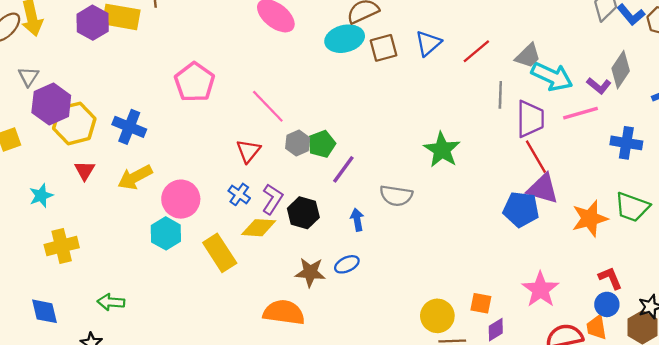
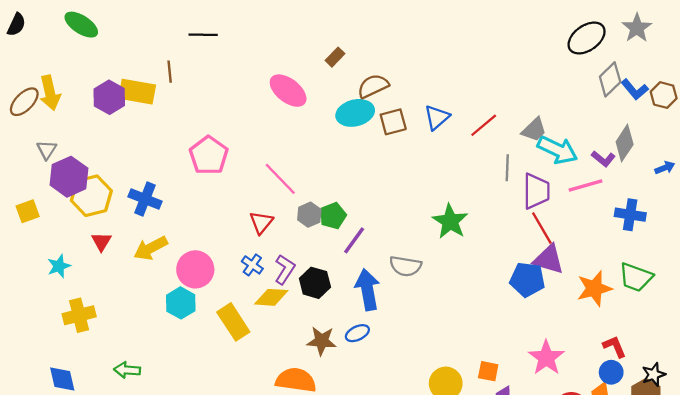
blue arrow: (357, 220) -> (367, 290), size x1.8

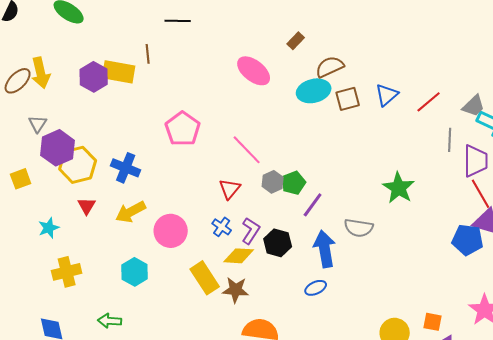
cyan hexagon: (181, 303) -> (135, 272), moved
brown star: (322, 341) -> (236, 290), moved

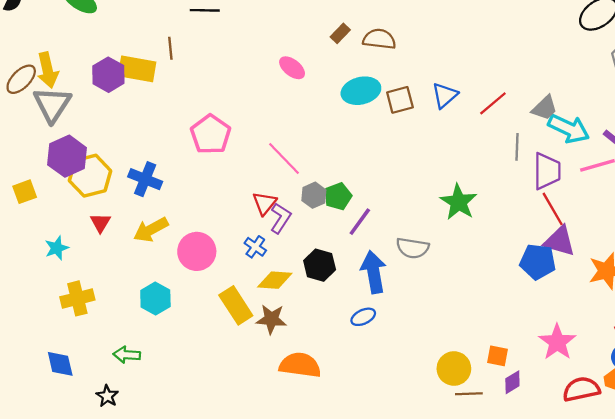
brown semicircle: (330, 67) -> (379, 39), moved, turned 32
pink ellipse: (254, 71) -> (292, 68), size x0.7
gray triangle: (38, 124) -> (52, 104), moved, size x1.8
purple L-shape: (251, 231) -> (281, 218), moved

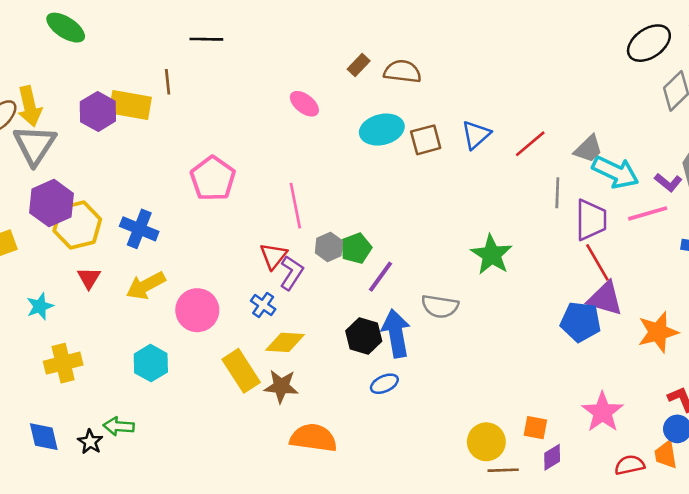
pink line: (284, 158) -> (295, 206), turned 33
black hexagon: (320, 265) -> (364, 336), moved
red semicircle: (581, 389) -> (630, 465), size x0.7
black star: (107, 396) -> (90, 442), moved

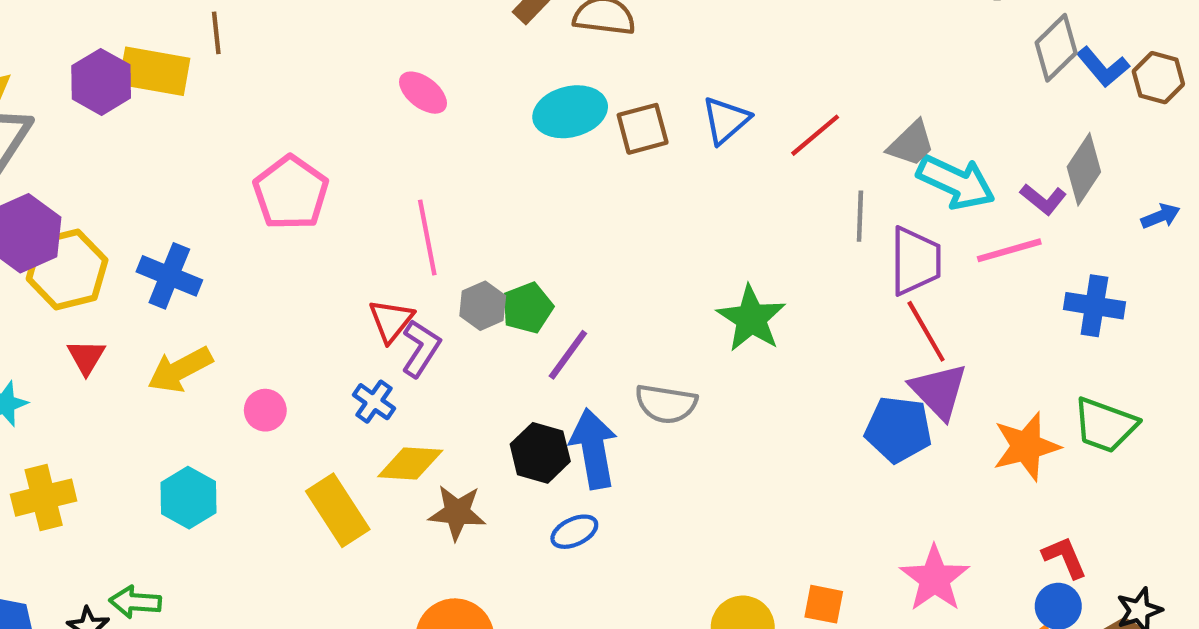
pink ellipse: (304, 104) -> (423, 93), moved
purple triangle: (605, 299) -> (939, 391), turned 30
pink circle: (197, 310) -> (265, 410), size x0.6
brown star: (281, 386) -> (457, 512), moved

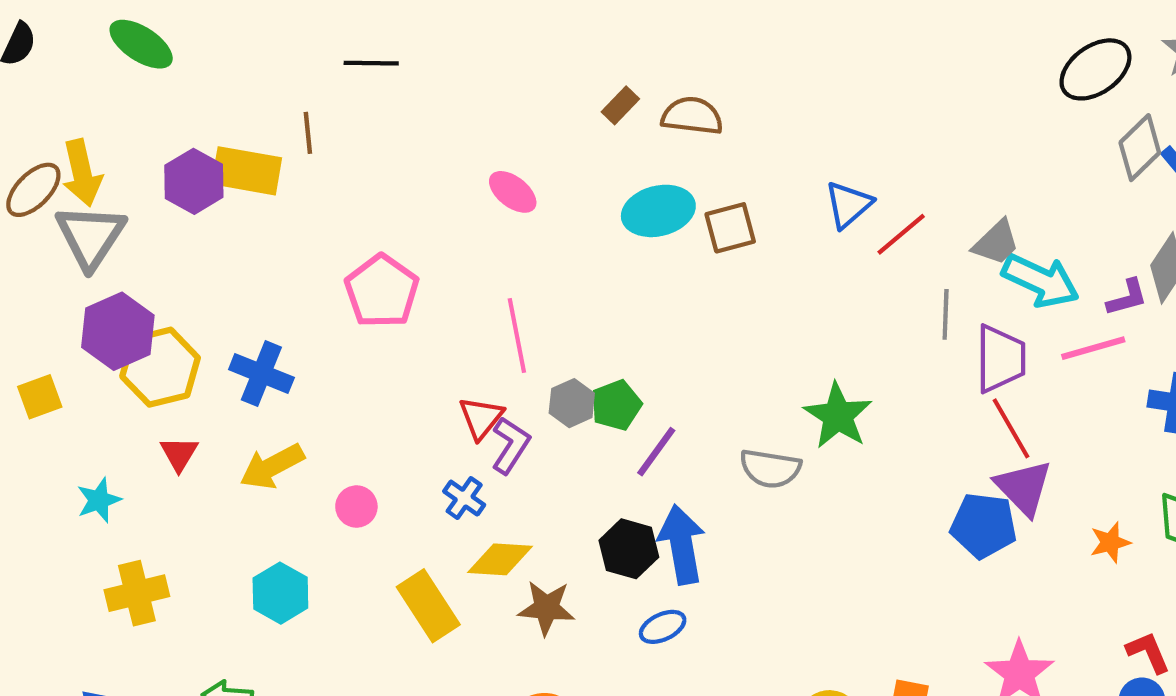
blue triangle: (726, 120) -> (848, 205), moved
purple L-shape: (1043, 199) -> (1127, 297), turned -54
gray semicircle: (666, 404) -> (770, 469), moved
orange star: (1026, 446) -> (1110, 542), size x0.6

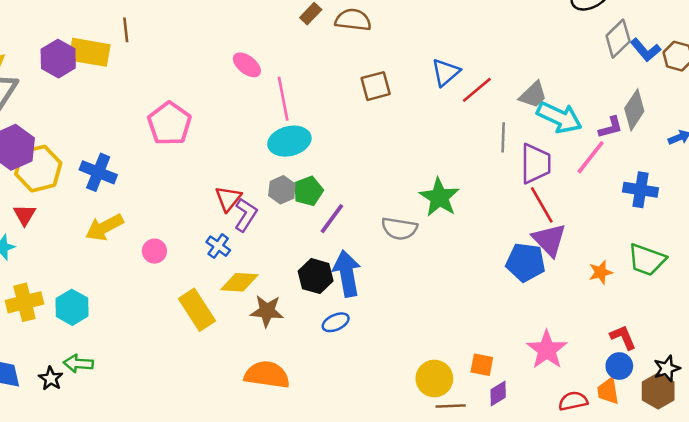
cyan ellipse: (658, 211) -> (289, 141), moved
pink line: (517, 336) -> (283, 99), moved
pink line: (1093, 348) -> (591, 157), turned -36
red triangle: (179, 454) -> (24, 215), moved
cyan hexagon: (280, 593) -> (72, 307), moved

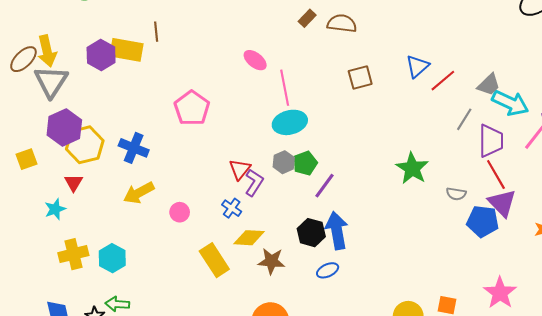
gray line: (503, 137) -> (464, 119), turned 30
gray semicircle: (399, 229) -> (456, 194), moved, size x0.7

